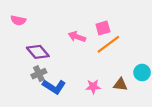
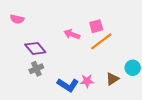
brown triangle: (120, 84) -> (112, 79), turned -40
blue L-shape: (54, 87) -> (68, 85), moved

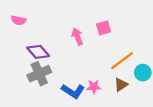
pink arrow: (72, 34) -> (77, 37), turned 49
orange line: (101, 41) -> (122, 61), moved
gray cross: (36, 69) -> (39, 74), size x1.5

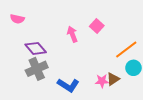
pink square: (104, 28) -> (97, 26), turned -32
orange line: (122, 61) -> (126, 49), moved
pink star: (94, 87) -> (102, 81), moved

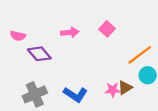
pink semicircle: (17, 19) -> (18, 36), moved
pink arrow: (72, 34) -> (70, 32), moved, turned 105
gray cross: (37, 69) -> (35, 94), moved

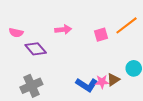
pink square: (107, 29) -> (101, 35), moved, turned 32
orange line: (140, 55) -> (127, 25), moved
blue L-shape: (75, 94) -> (87, 85), moved

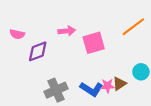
pink square: (101, 35) -> (94, 43), moved, size x1.5
purple diamond: (36, 49) -> (38, 51), turned -70
gray cross: (31, 86) -> (56, 90), moved

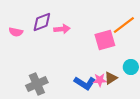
pink square: (94, 43) -> (105, 40), moved
purple diamond: (38, 51) -> (42, 22), moved
gray cross: (56, 90) -> (37, 84), moved

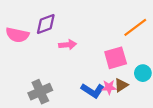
pink arrow: (62, 29) -> (68, 45), moved
pink semicircle: (16, 32) -> (17, 35), size x1.5
pink square: (105, 40) -> (116, 58), moved

